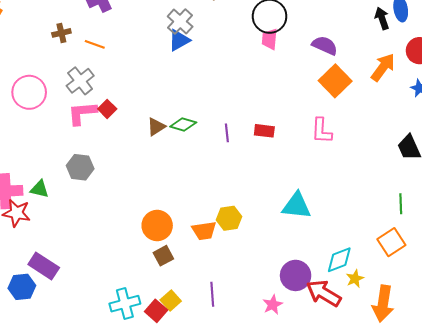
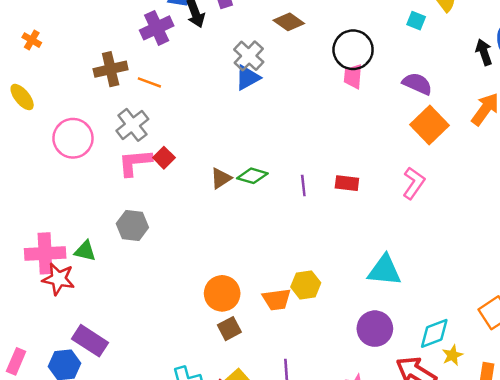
brown cross: (61, 33) -> (111, 69), size x1.5
pink L-shape: (322, 131) -> (414, 183), turned -148
purple circle: (296, 275) -> (375, 329), moved

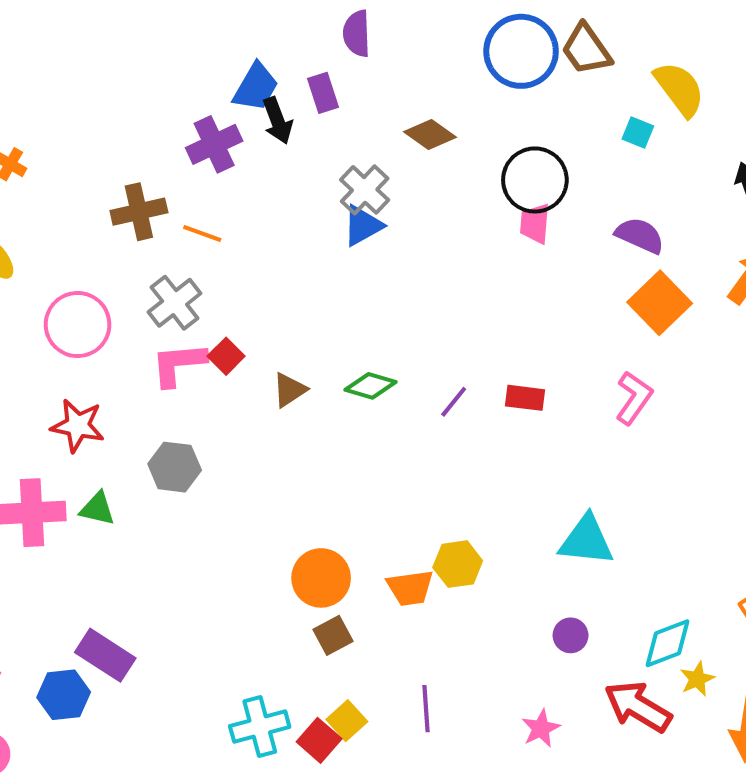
brown triangle: (221, 178) -> (289, 390), moved
purple line: (303, 186) -> (454, 402), turned 45
red star: (58, 279) -> (78, 425), moved
purple circle: (375, 329) -> (571, 635), size x0.6

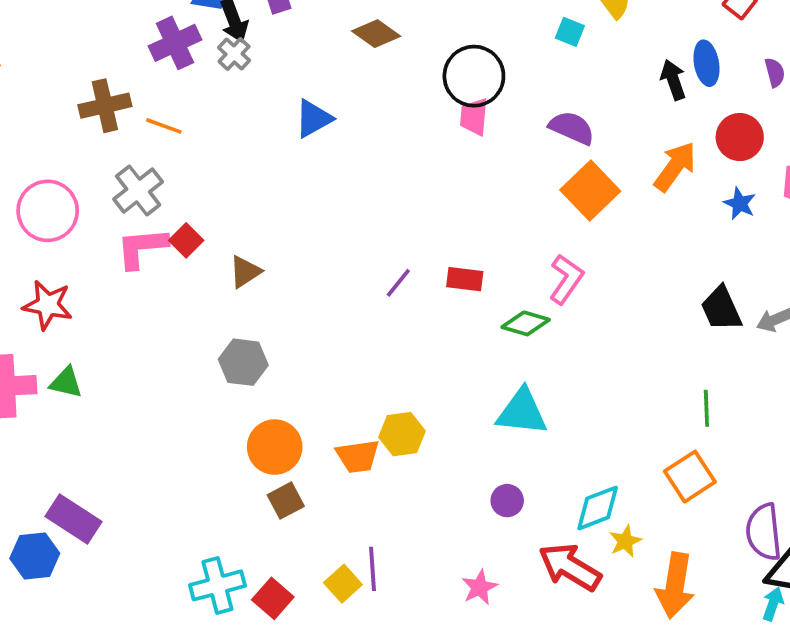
gray cross: (365, 190) -> (234, 54), moved, size x0.7
green diamond: (371, 386) -> (526, 323), moved
gray hexagon: (175, 467) -> (243, 362), moved
yellow square: (347, 721) -> (343, 584), moved

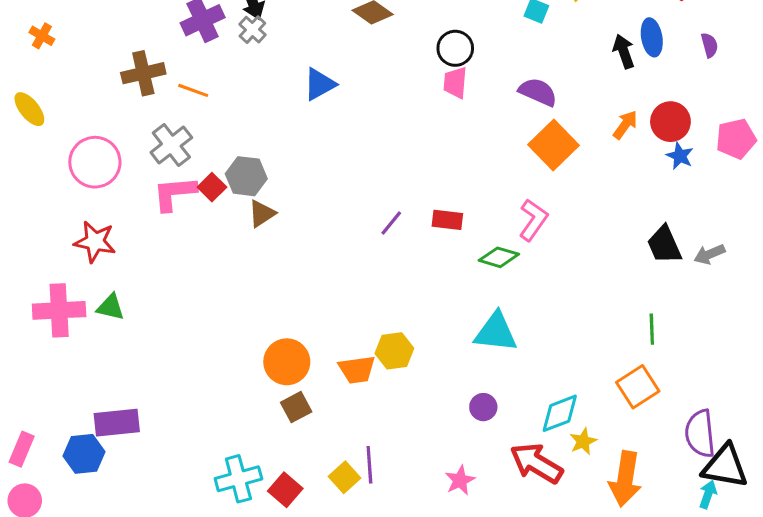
black circle: (474, 76) -> (455, 48), size x0.7
red circle: (740, 137) -> (670, 122), moved
orange arrow: (675, 167) -> (625, 125), size x0.7
gray hexagon: (243, 362) -> (246, 176), moved
purple rectangle: (74, 519) -> (117, 423), turned -39

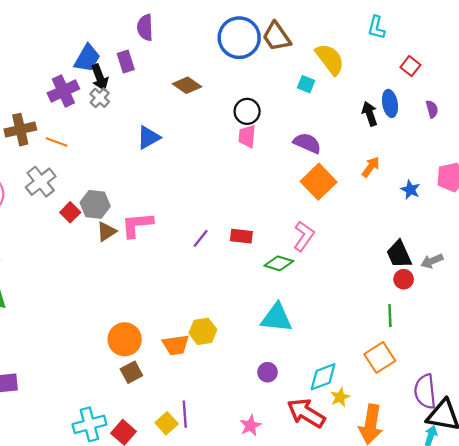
red circle: (670, 122) -> (404, 279), moved, size x0.7
pink L-shape: (174, 193) -> (137, 225), moved

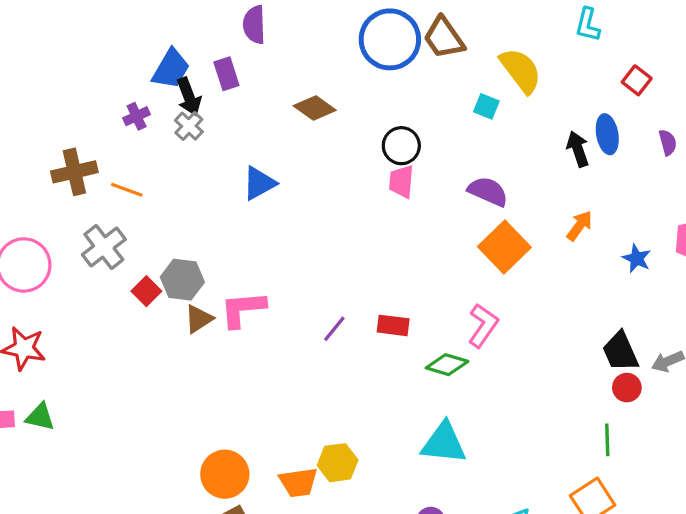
purple cross: (63, 91) -> (137, 116), size x0.6

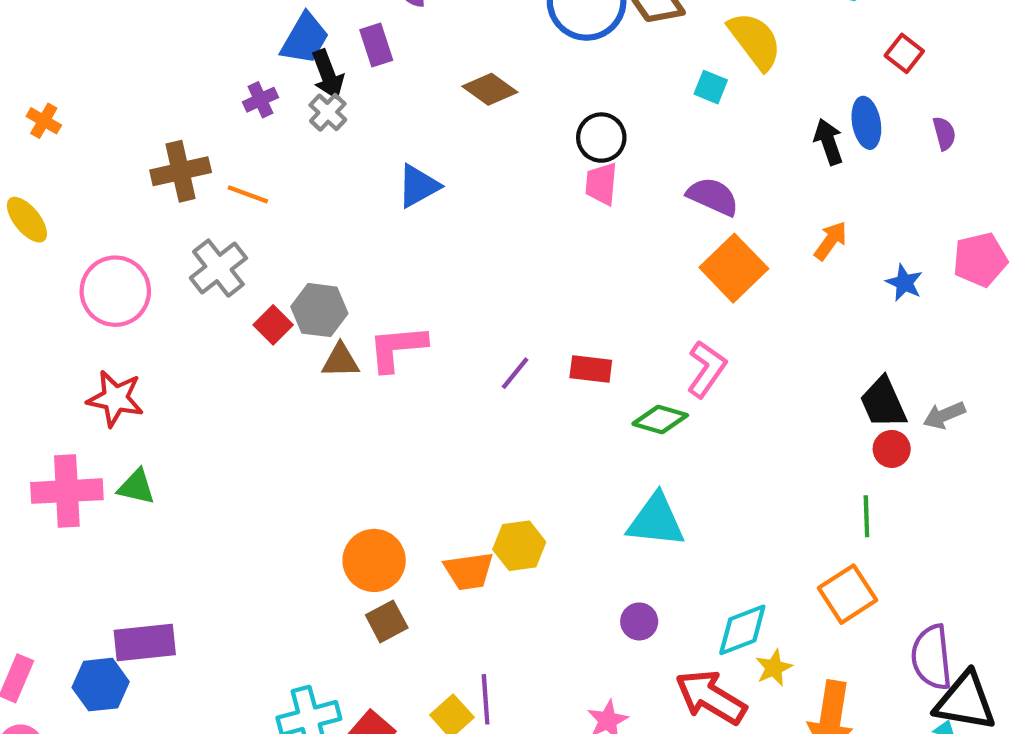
brown triangle: (199, 319) -> (340, 361), turned 32

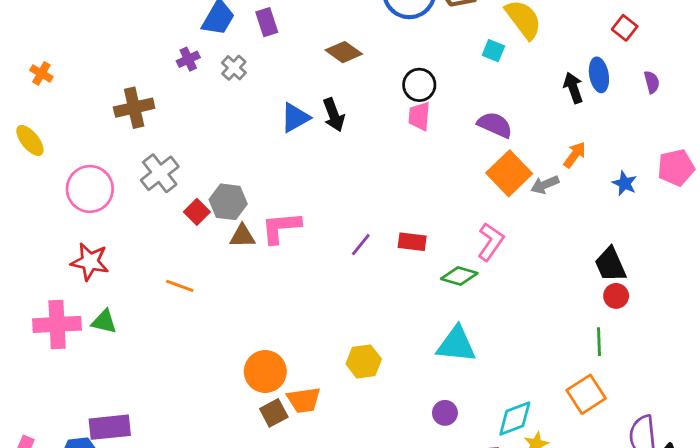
black arrow: (328, 74) -> (334, 115), moved
orange line: (248, 194) -> (180, 286), moved
gray arrow: (944, 415) -> (545, 185), moved
orange trapezoid: (469, 571) -> (304, 400), moved

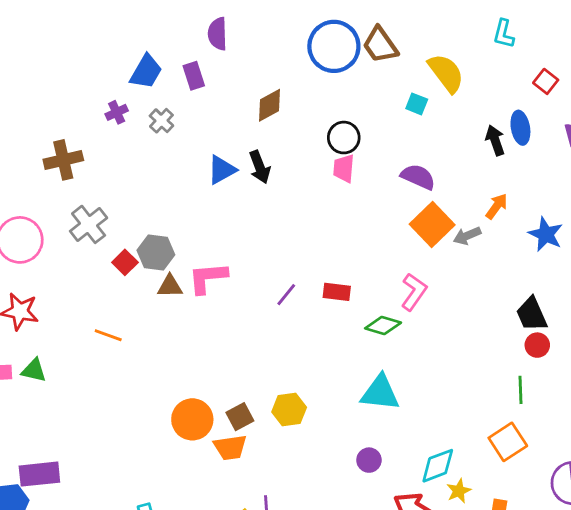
brown diamond: (344, 52) -> (269, 105), turned -64
blue star: (625, 183) -> (546, 234), size x1.4
brown square: (274, 413) -> (240, 417), moved

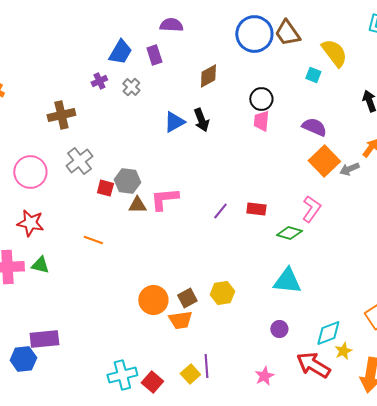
purple semicircle: (218, 34) -> (171, 25), turned 95
red square: (125, 262) -> (105, 188), turned -30

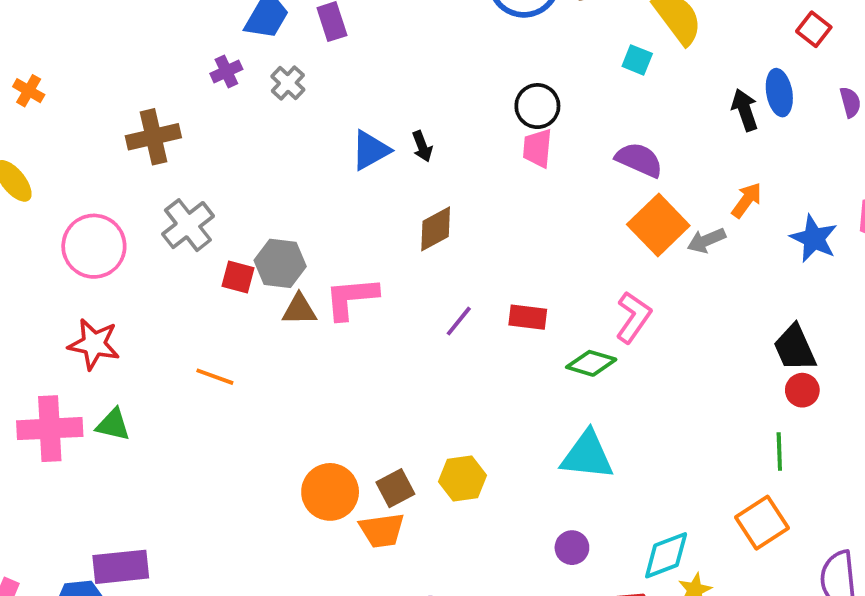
brown diamond: (208, 76) -> (436, 229), moved
black arrow: (201, 120) -> (422, 146), size x0.7

